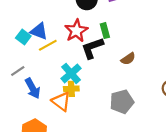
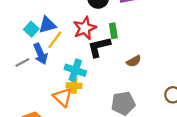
blue triangle: (39, 31) -> (47, 25), turned -42
yellow line: (48, 45) -> (55, 40), turned -30
cyan cross: (71, 73) -> (75, 70), turned -36
blue arrow: (33, 88) -> (40, 54), moved

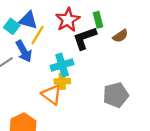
blue triangle: (47, 25) -> (28, 20), turned 36
brown semicircle: (134, 61) -> (120, 36), moved
cyan cross: (75, 70) -> (62, 65), turned -30

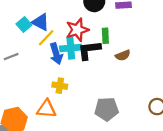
blue arrow: (24, 51) -> (56, 54), moved
cyan cross: (62, 65) -> (71, 48), moved
orange triangle: (52, 95) -> (46, 109), moved, turned -45

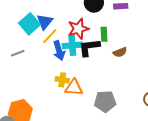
blue triangle: (41, 22) -> (45, 22), turned 42
cyan square: (24, 25) -> (29, 24), size x1.5
orange triangle: (46, 109) -> (74, 88), moved

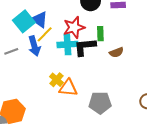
blue triangle: (45, 22) -> (40, 20), turned -36
blue arrow: (59, 51) -> (34, 46), moved
yellow cross: (62, 80) -> (56, 80), turned 32

